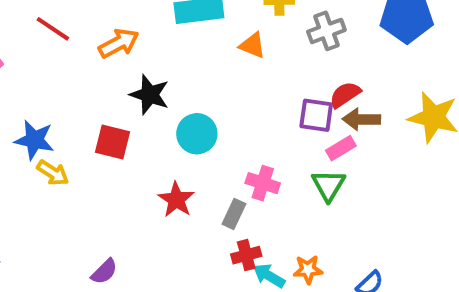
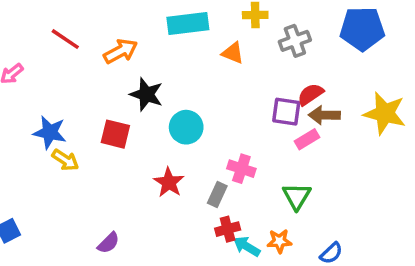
green triangle: (329, 185) -> (297, 196), moved

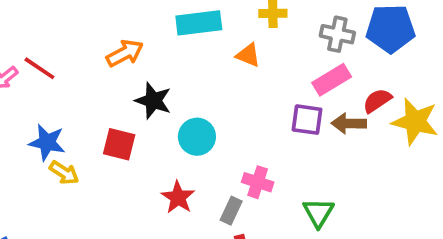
red line: (65, 39) -> (39, 68), moved
gray cross: (295, 41) -> (337, 34), moved, turned 32
red semicircle: (310, 94) -> (377, 101), moved
pink rectangle: (307, 139) -> (332, 80), moved, size x1.4

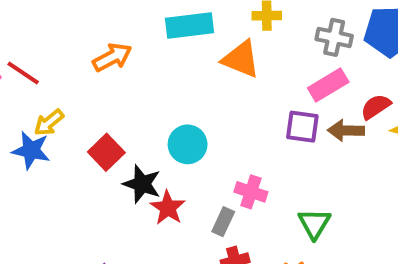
orange triangle: (248, 55) -> (241, 59), size x1.5
black star: (153, 101) -> (142, 184), moved
red square: (119, 144) -> (106, 152), turned 32
yellow arrow: (64, 173) -> (49, 123), moved, turned 108

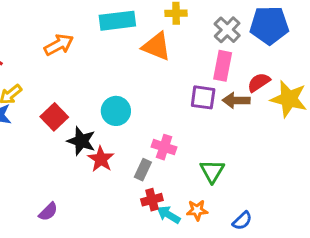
gray cross: (334, 37) -> (227, 30), turned 32
pink rectangle: (328, 85) -> (223, 66), turned -48

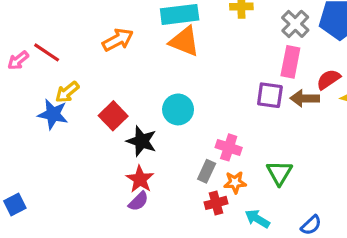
orange triangle: (156, 46) -> (184, 41), moved
red star: (101, 159) -> (140, 179), moved
orange star: (197, 210) -> (235, 182), moved
purple semicircle: (48, 212) -> (138, 201), moved
cyan arrow: (169, 215) -> (257, 219), moved

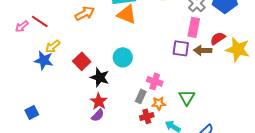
blue square: (15, 204) -> (32, 112), moved

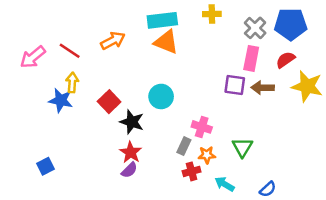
red line: (40, 21) -> (70, 51), moved
pink arrow: (22, 26) -> (33, 57), size x1.5
red semicircle: (218, 38) -> (286, 60), moved
yellow arrow: (53, 46) -> (72, 83), turned 133

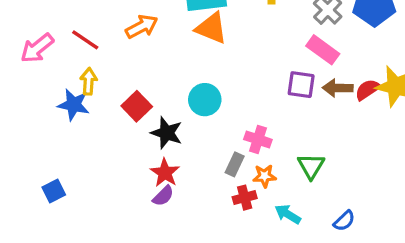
pink rectangle: (251, 58) -> (323, 50), turned -65
red semicircle: (286, 60) -> (367, 90), moved

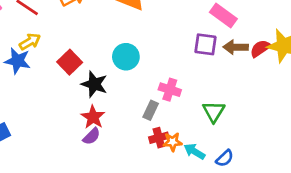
yellow arrow: (89, 81) -> (30, 42), turned 55
orange star: (265, 176) -> (173, 142), moved
blue semicircle: (344, 221) -> (225, 158), moved

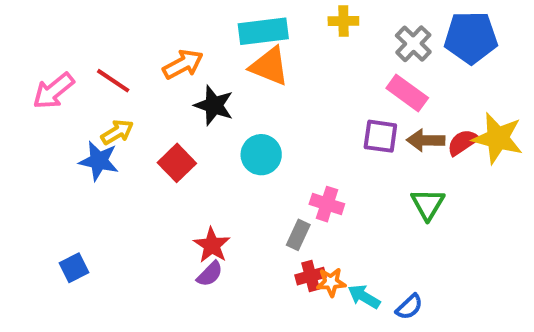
black star: (94, 84) -> (214, 105), moved
green triangle: (214, 112) -> (428, 204), moved

